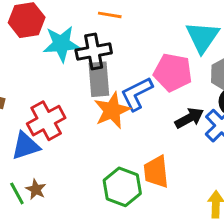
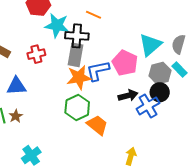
red cross: (46, 121) -> (36, 54), moved, size x0.7
orange trapezoid: (156, 172) -> (97, 125), turned 120
green hexagon: (122, 187) -> (77, 107), moved

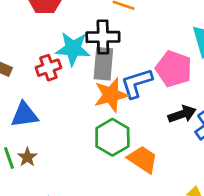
cyan star: (57, 25) -> (73, 49), moved

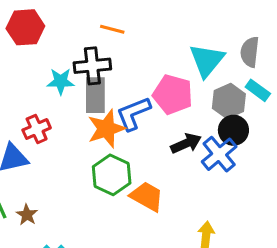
cyan star: (73, 49) -> (61, 81), size x0.7
red cross: (48, 68) -> (37, 129), moved
brown star: (27, 157) -> (27, 215), moved

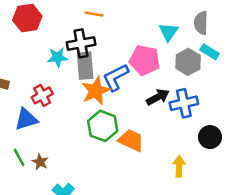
cyan triangle: (207, 60) -> (169, 32), size x0.7
black circle: (233, 130) -> (210, 137), moved
blue cross: (219, 154) -> (184, 103), turned 32

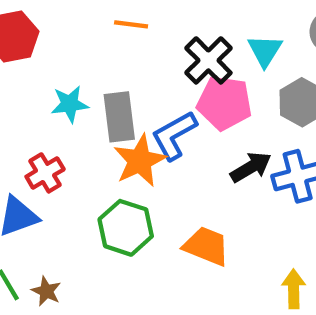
black cross: (81, 43) -> (208, 60), moved, turned -32
green hexagon: (103, 126) -> (126, 228), moved

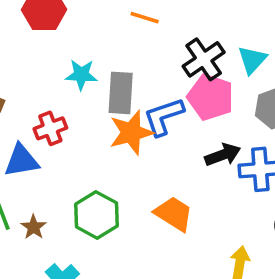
green hexagon: (126, 228) -> (96, 215), moved

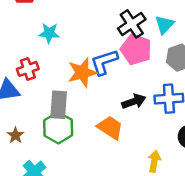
gray rectangle: (121, 93) -> (59, 105), moved
black arrow: (223, 155) -> (134, 101), moved

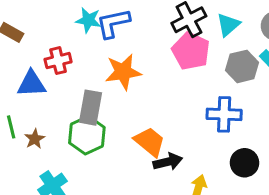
blue L-shape: (104, 62) -> (113, 23), moved
black arrow: (134, 101) -> (168, 162), moved

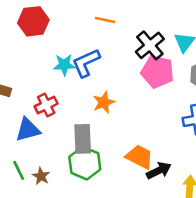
orange star: (123, 72) -> (104, 102), size x0.7

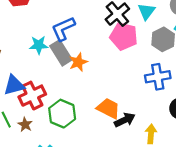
cyan star: (64, 65) -> (39, 45), moved
red cross: (46, 105) -> (32, 96), moved, size x1.4
gray rectangle: (83, 139) -> (61, 53), moved, turned -30

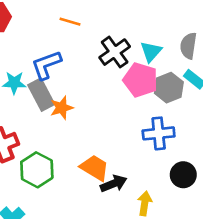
pink pentagon: (124, 36) -> (140, 80), moved

